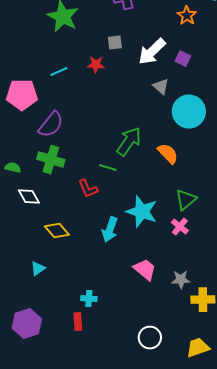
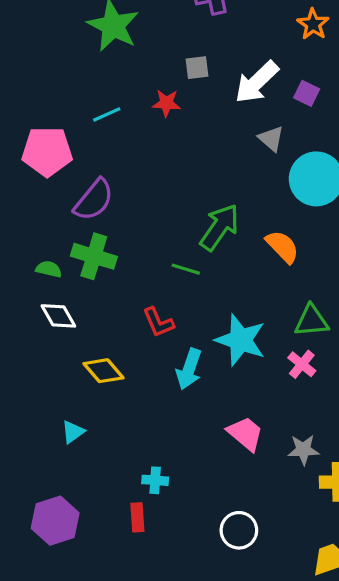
green semicircle: (13, 168) -> (49, 269), moved
red L-shape: (88, 189) -> (158, 322), moved
green triangle: (186, 200) -> (311, 321), turned 35
white circle: (150, 338) -> (239, 530), moved

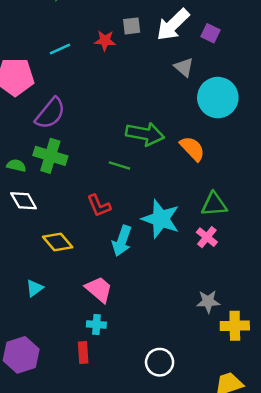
gray square: (197, 68) -> (132, 26), moved
green arrow: (220, 227) -> (145, 134), turned 66
pink trapezoid: (245, 434) -> (99, 289), moved

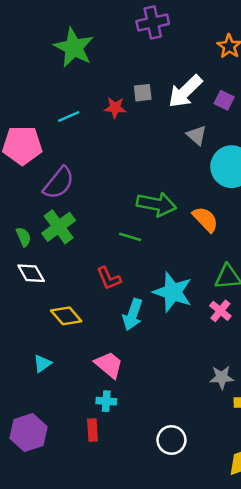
green cross: (50, 156) -> (59, 227), turned 36
green semicircle: (16, 166) -> (24, 237), turned 54

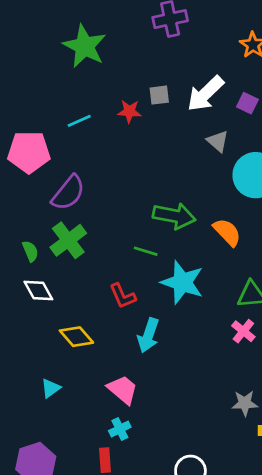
cyan star: (173, 292) -> (182, 282), moved
cyan cross: (106, 401) -> (120, 429), turned -30

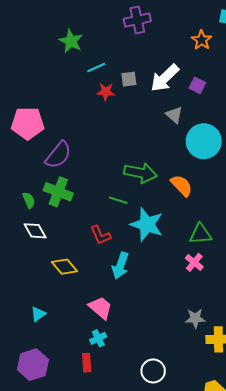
green star: (85, 46) -> (71, 41), size x0.7
cyan line: (79, 121) -> (96, 67), moved
green cross: (68, 240) -> (58, 192), turned -32
cyan triangle: (51, 388) -> (38, 314), moved

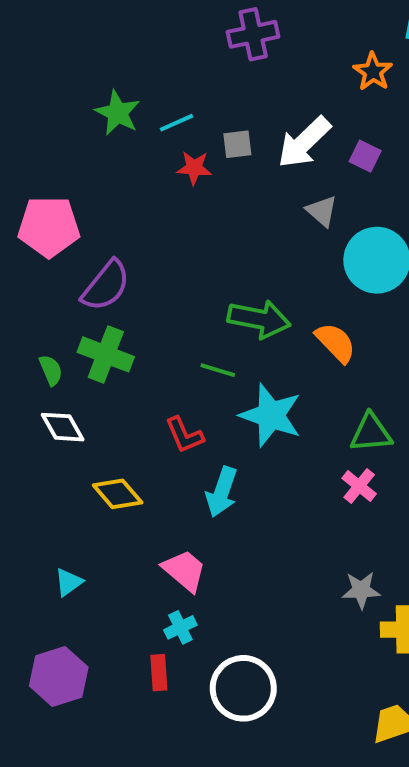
green star: (71, 41) -> (118, 113), moved
white circle: (153, 371) -> (243, 688), moved, size x1.4

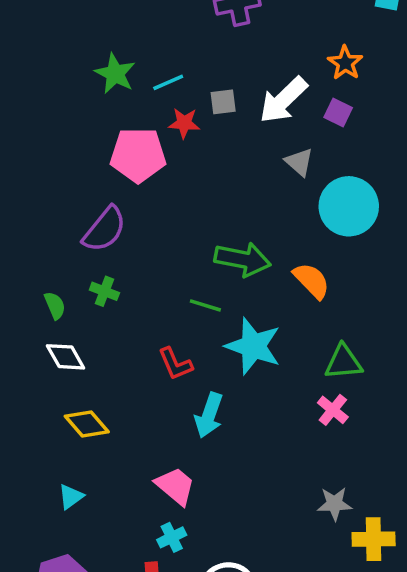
orange star: (373, 72) -> (345, 63), moved
pink pentagon: (49, 227) -> (138, 155), moved
green cross: (106, 354) -> (104, 291), size x0.6
yellow diamond: (118, 494) -> (87, 424), moved

